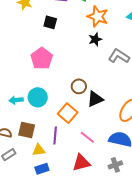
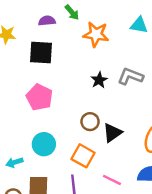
black square: (50, 22) -> (41, 52), size x1.5
black star: (95, 39) -> (99, 80), moved
cyan arrow: (16, 100) -> (14, 162), moved

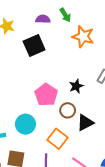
black square: (41, 52) -> (34, 45), turned -35
black star: (99, 80) -> (76, 86), moved
pink pentagon: (39, 97) -> (46, 95), moved

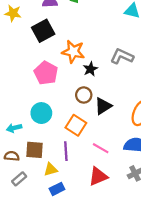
orange star: (83, 37) -> (73, 52), moved
pink pentagon: (46, 95) -> (46, 73), moved

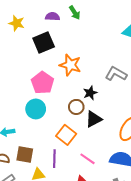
black star: (90, 69) -> (90, 93), moved
cyan circle: (41, 113) -> (36, 109), moved

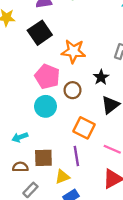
brown circle: (76, 107) -> (73, 90), moved

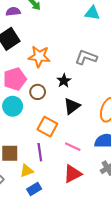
pink pentagon: (47, 77) -> (15, 79), turned 30

